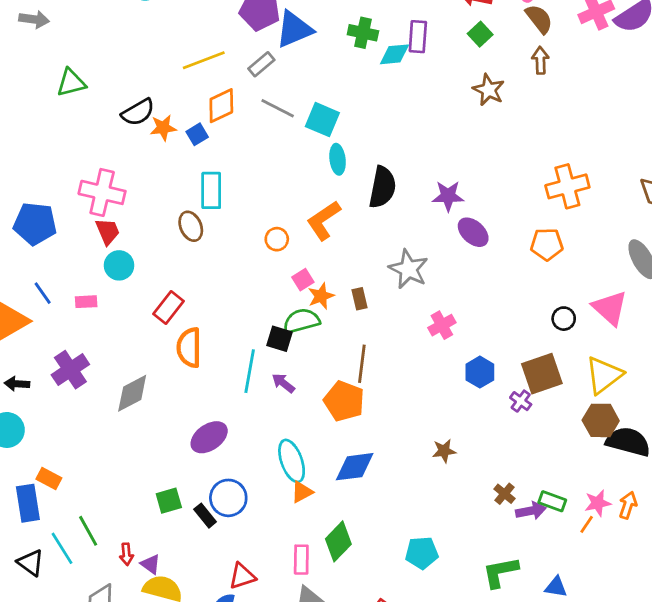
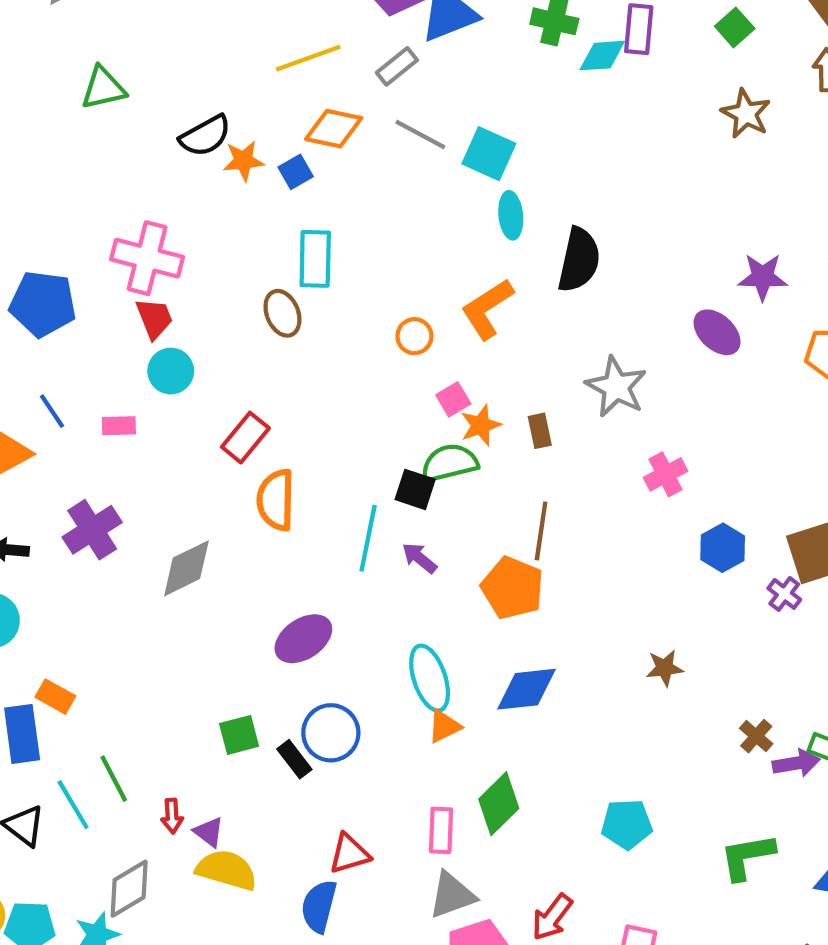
orange diamond: (221, 106) -> (334, 129), turned 36
purple star: (448, 196) -> (763, 277), moved

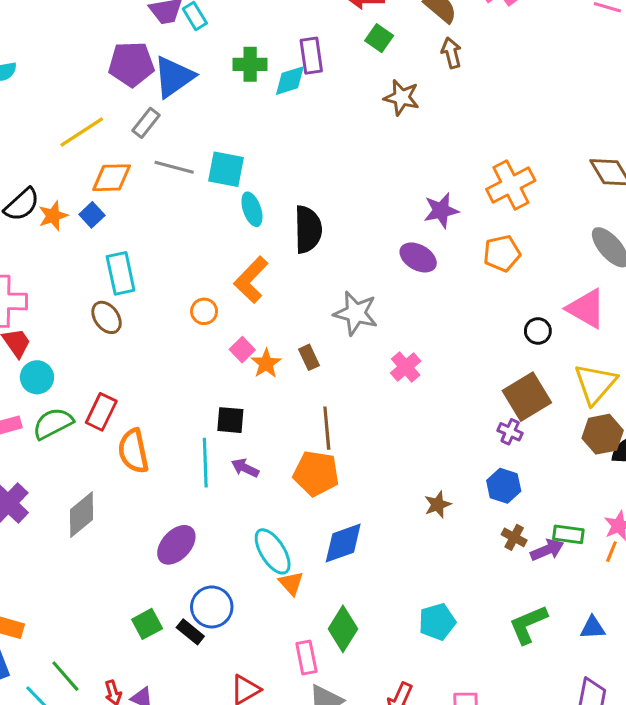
green semicircle: (450, 463) -> (53, 423), moved
blue hexagon: (723, 548) -> (504, 486), moved
orange triangle: (444, 726) -> (291, 583), turned -32

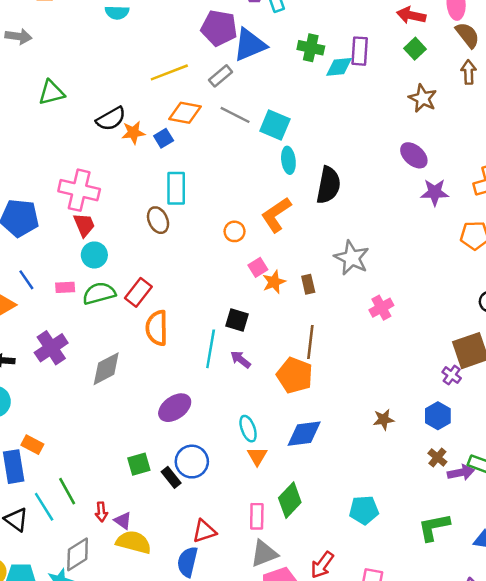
purple ellipse: (418, 257) -> (414, 155), moved
cyan ellipse: (273, 551) -> (248, 429), size x0.7

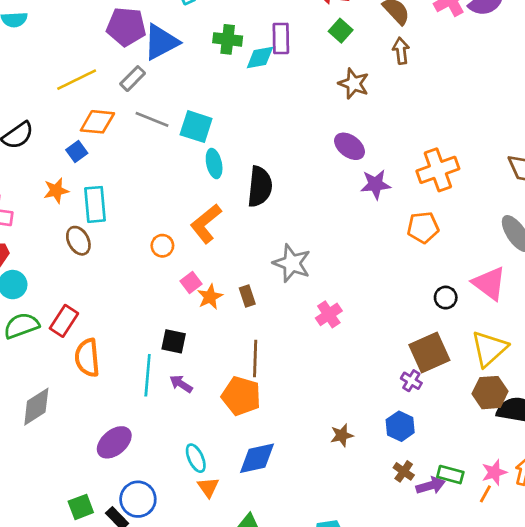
orange star: (133, 133) -> (56, 191), moved

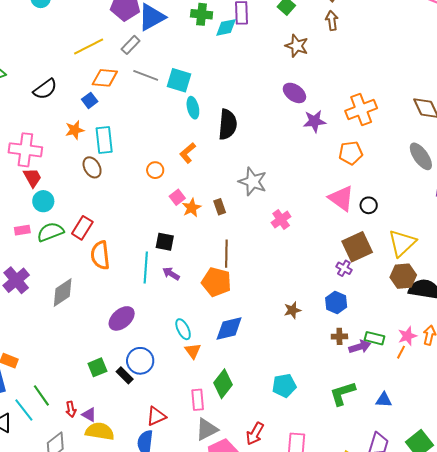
orange L-shape: (206, 224) -> (188, 153), size x0.7
pink triangle: (489, 283) -> (341, 198), moved
brown cross: (404, 471) -> (339, 336), turned -35

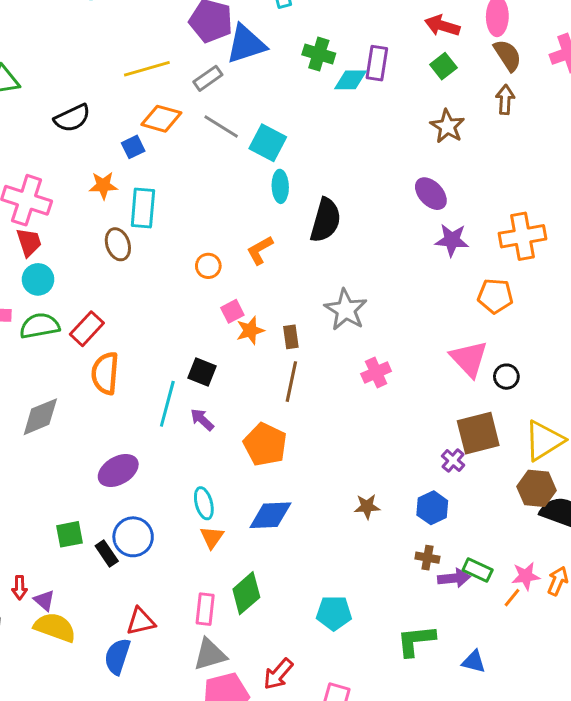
brown line: (226, 254) -> (291, 382), moved

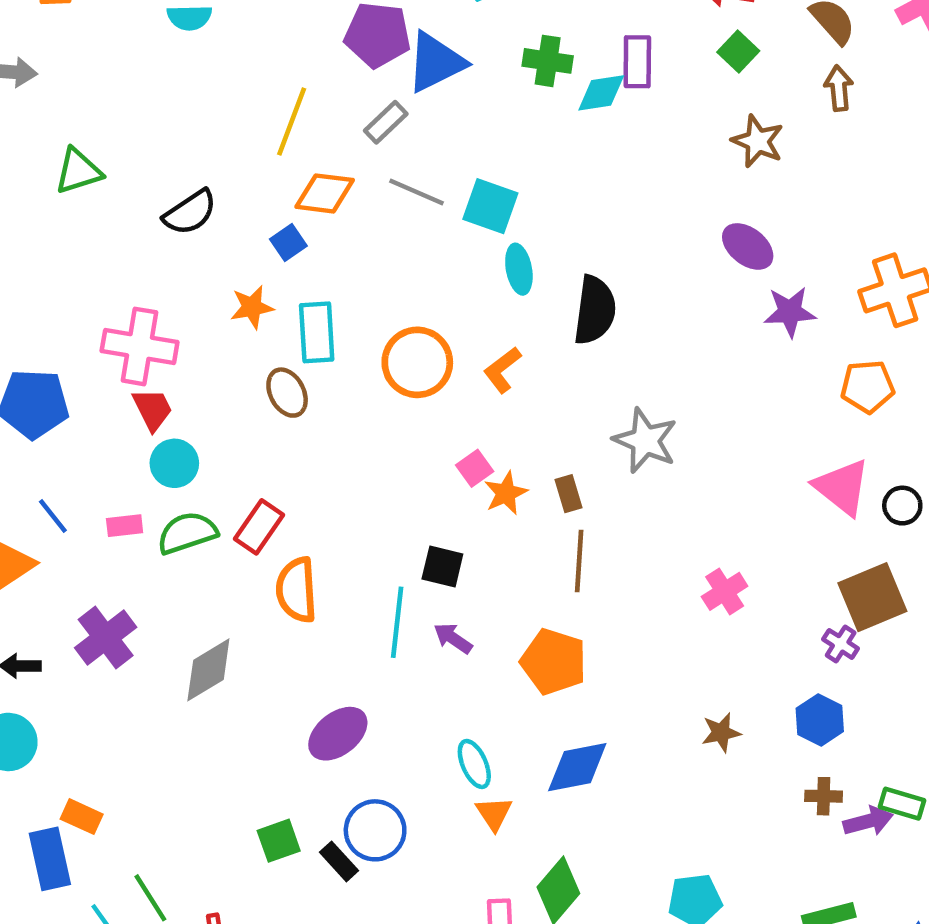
yellow line: (147, 69) -> (292, 121), turned -45
orange circle: (208, 266) -> (417, 362), moved, size x1.8
pink cross: (376, 373) -> (725, 591), moved

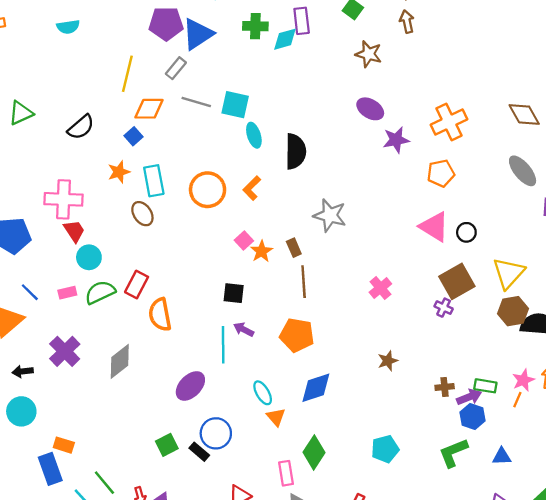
cyan line: (397, 622) -> (223, 345), moved
blue hexagon: (820, 720) -> (473, 417), moved

